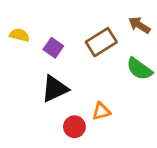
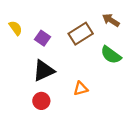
yellow semicircle: (19, 35) -> (16, 28), turned 40
red circle: (74, 127) -> (41, 101), moved

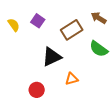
purple square: (42, 38) -> (38, 21), moved
black triangle: (44, 71) -> (52, 57), moved

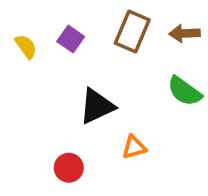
brown arrow: (99, 18) -> (185, 33), turned -35
brown rectangle: (72, 30) -> (132, 32), moved, turned -35

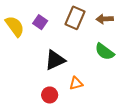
yellow semicircle: (26, 46) -> (15, 26), size x1.5
red circle: (69, 168) -> (50, 95), moved

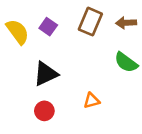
black triangle: (55, 60) -> (46, 74), moved
red circle: (50, 95) -> (44, 111), moved

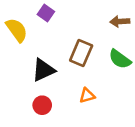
brown rectangle: (90, 22) -> (81, 53), moved
purple square: (48, 27) -> (46, 13), moved

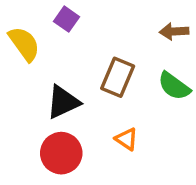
orange triangle: (87, 96) -> (126, 139), turned 49
red circle: (42, 105) -> (61, 153), size x1.5

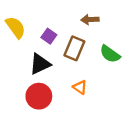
purple square: (67, 19) -> (49, 36), moved
brown arrow: (174, 31) -> (90, 20), moved

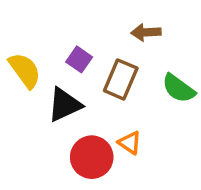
yellow semicircle: (16, 27) -> (25, 70), moved
red circle: (39, 96) -> (92, 157), moved

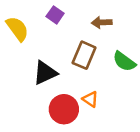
purple square: (79, 59) -> (55, 15), moved
yellow semicircle: (25, 70) -> (17, 29), moved

